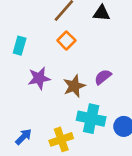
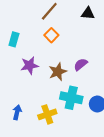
black triangle: (102, 13) -> (88, 13), moved
blue arrow: (23, 137) -> (17, 112), turned -32

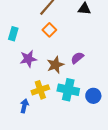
blue arrow: (17, 112) -> (24, 106), moved
yellow cross: (47, 114) -> (40, 90), moved

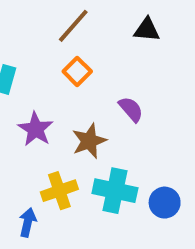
purple semicircle: (77, 58) -> (131, 109), moved, turned 88
purple star: (28, 59) -> (36, 129), turned -30

